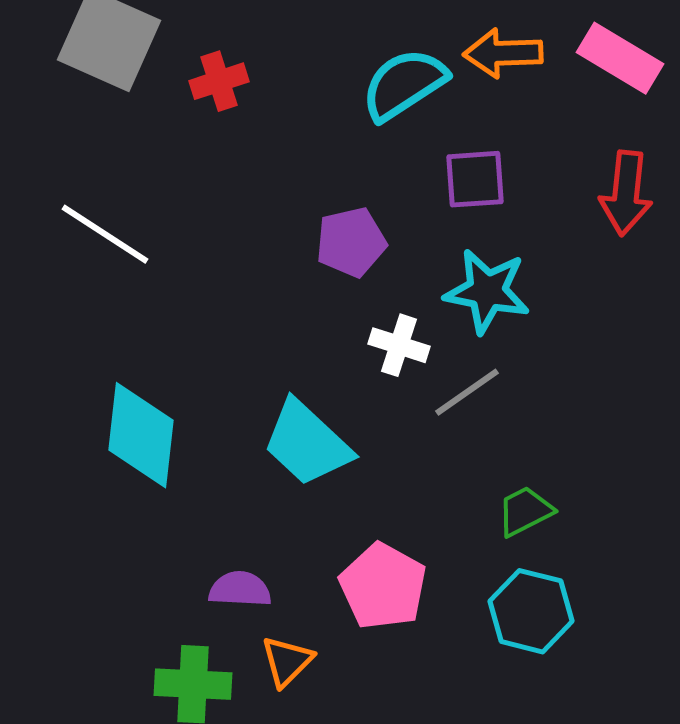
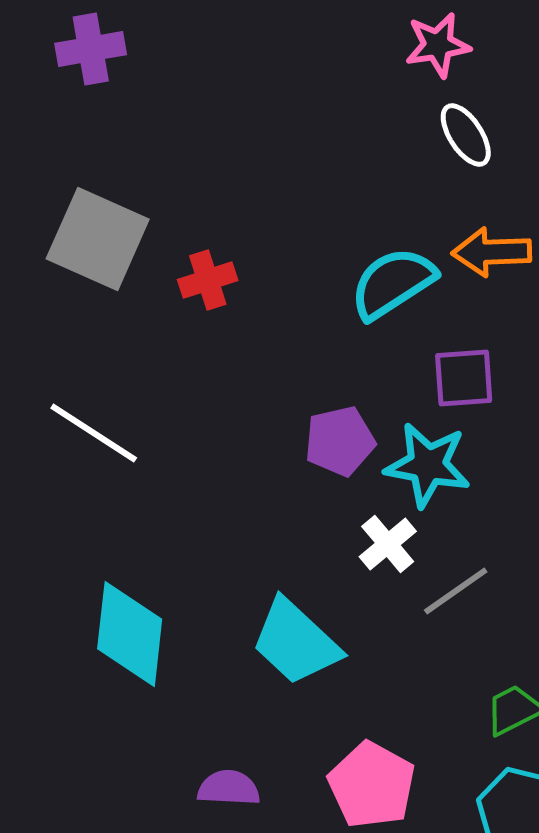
cyan star: (487, 291) -> (428, 465), moved
white cross: (399, 345) -> (388, 544), turned 32

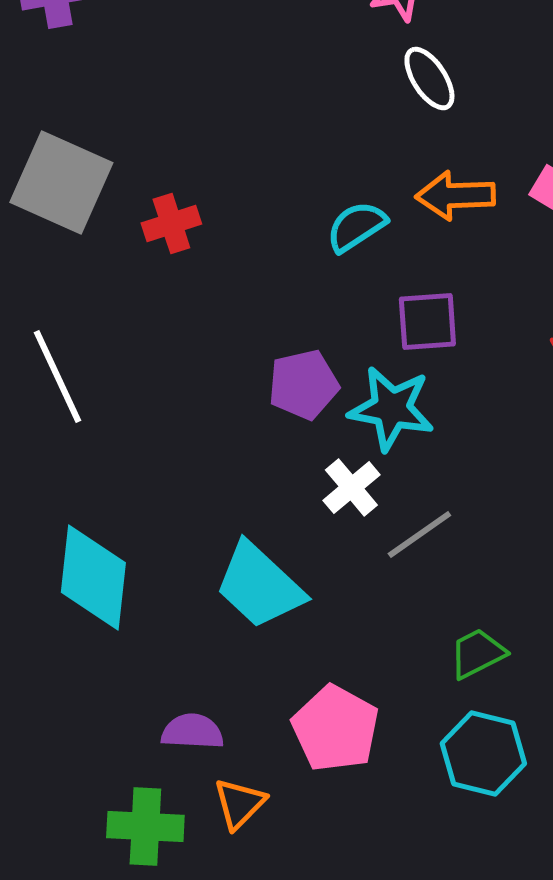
cyan semicircle: (393, 283) -> (356, 227), size x0.7
white line: (94, 433) -> (57, 377), turned 32

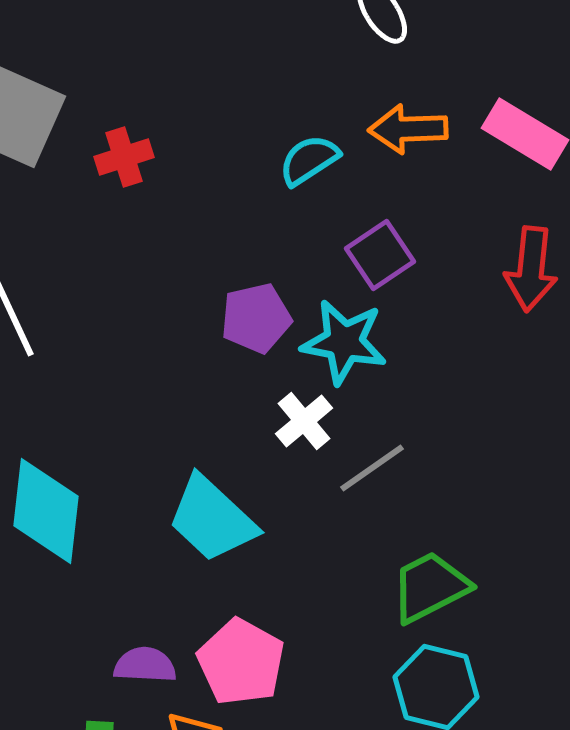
purple square: (427, 322) -> (380, 255), turned -30
green trapezoid: (477, 654) -> (430, 587), size x1.4
pink pentagon: (335, 729) -> (241, 662), moved

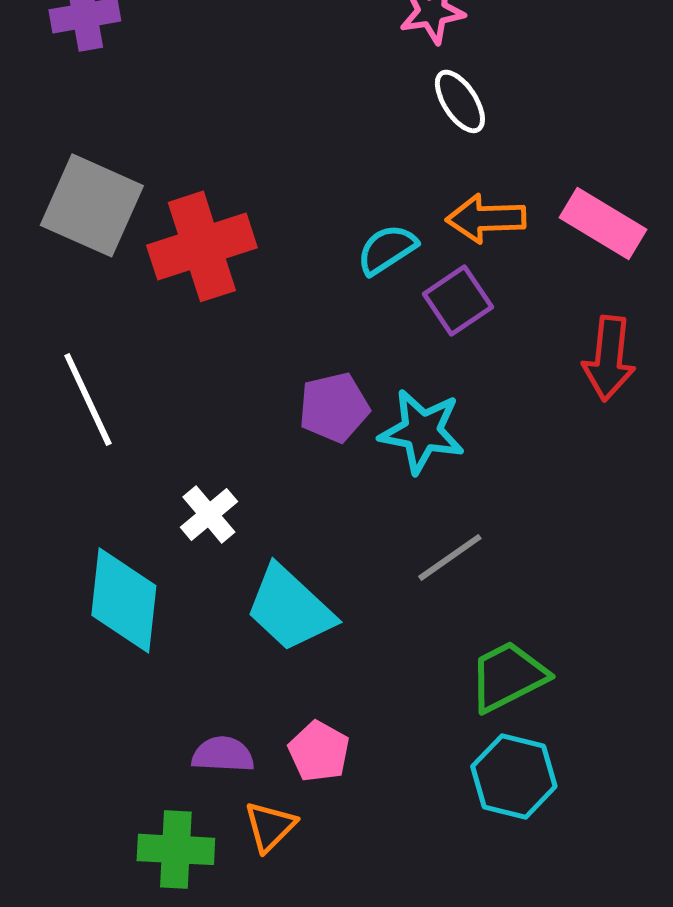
red cross: (124, 157) -> (202, 246), size x1.8
purple square: (380, 255) -> (458, 300), moved
white cross: (304, 421) -> (209, 514), moved
pink pentagon: (241, 662) -> (319, 751), size x0.7

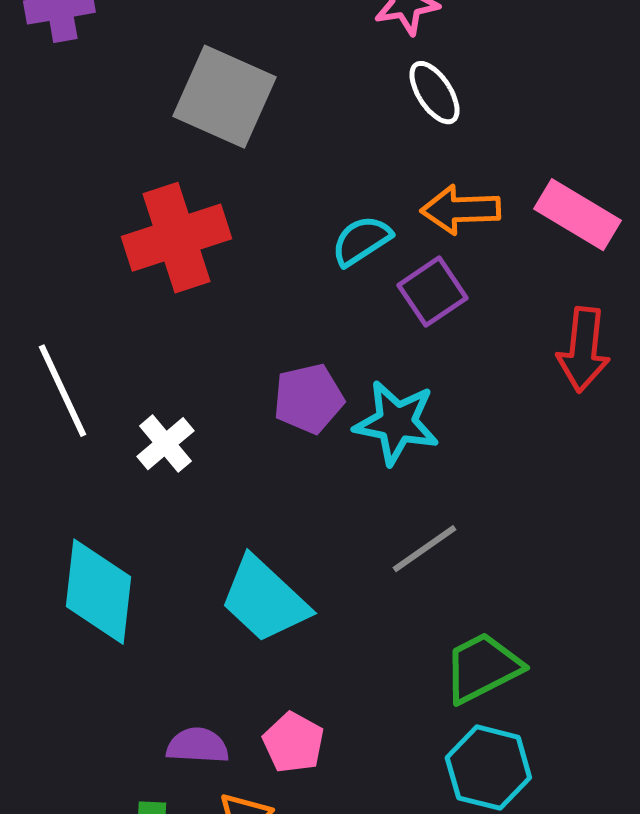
gray square: (92, 205) -> (224, 97), moved
white cross: (209, 514) -> (165, 444), moved

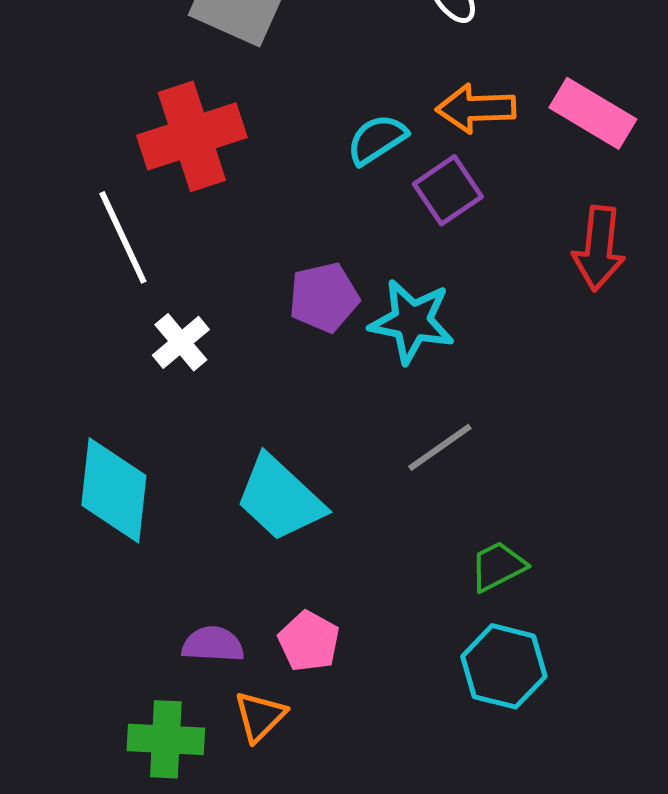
white line: (62, 391) -> (123, 237), moved
green trapezoid: (482, 668) -> (498, 566), size x0.7

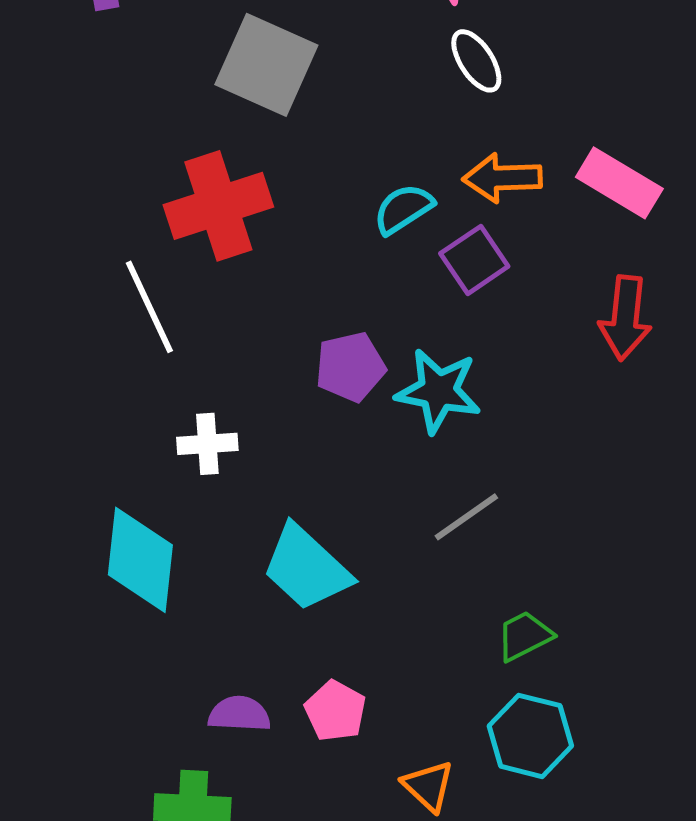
white cross: (181, 342) -> (207, 444), moved, turned 36
orange triangle: (260, 716) -> (428, 786), moved, turned -32

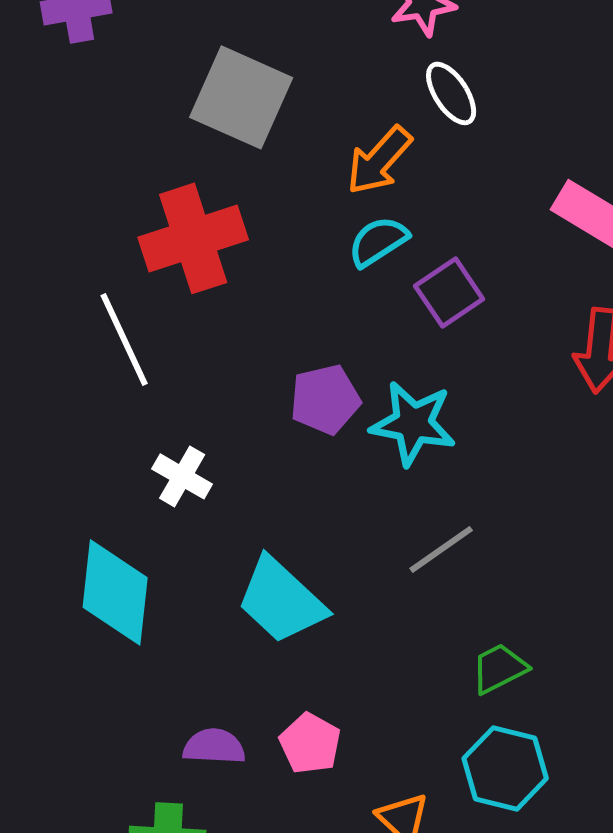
orange arrow: (502, 178) -> (379, 160), moved, turned -46
white cross: (207, 444) -> (182, 476), turned 34

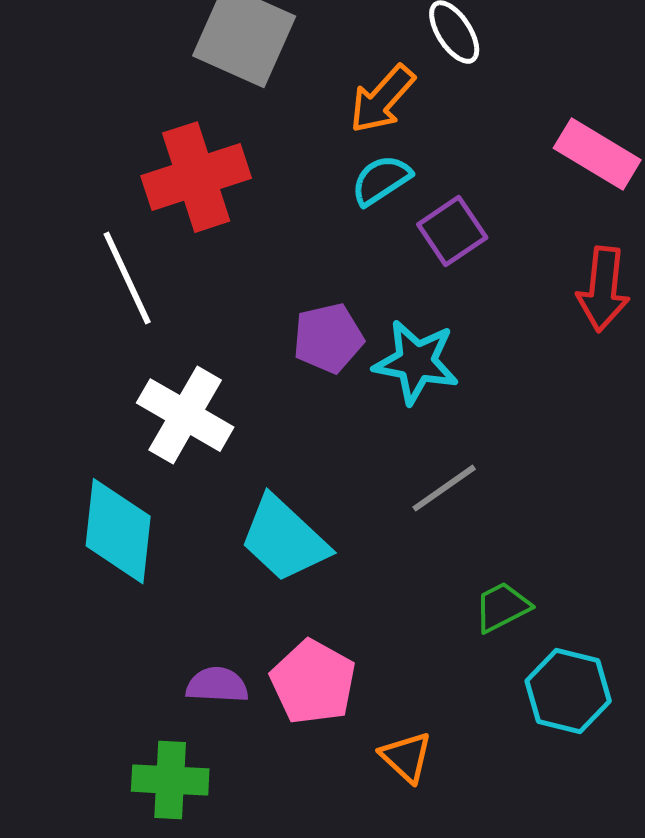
white cross: (182, 476) -> (185, 415), size x1.6
pink pentagon: (310, 743) -> (313, 682), size x1.4
cyan hexagon: (505, 768) -> (568, 691), moved

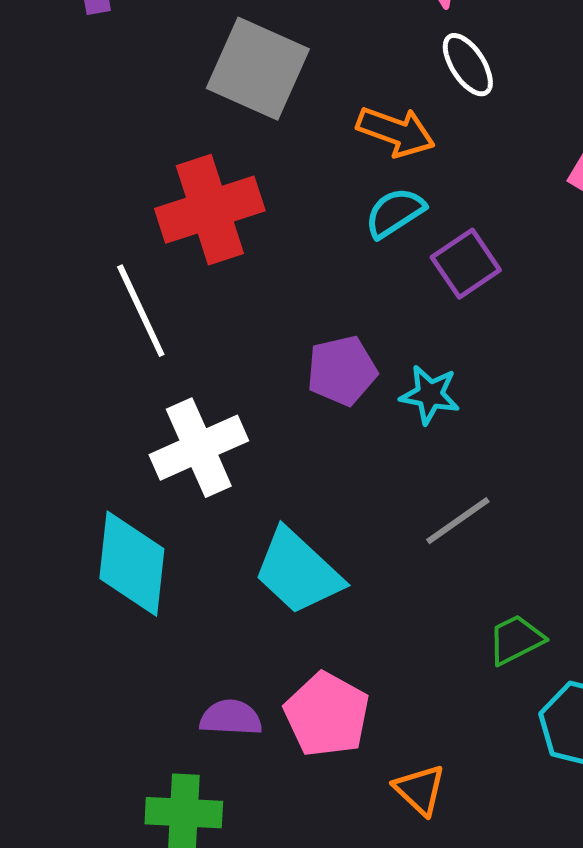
orange arrow: (382, 99) -> (396, 132), turned -112
cyan star: (416, 362) -> (430, 395), size x0.7
white cross: (185, 415) -> (199, 448), turned 36

